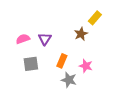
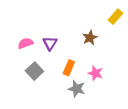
yellow rectangle: (95, 18) -> (115, 17), moved
gray square: (31, 64) -> (34, 71), turned -35

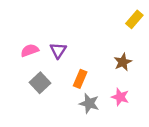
brown star: (90, 38) -> (123, 62), moved
pink star: (95, 73) -> (120, 97), moved

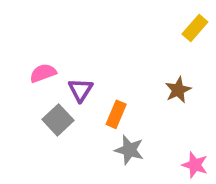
purple triangle: (58, 50) -> (81, 90), moved
pink star: (120, 97) -> (195, 165), moved

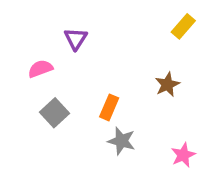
purple triangle: (81, 90) -> (76, 39), moved
pink star: (195, 165) -> (183, 155), turned 30

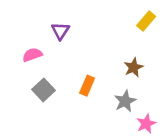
gray star: (121, 141) -> (125, 101), moved, turned 30

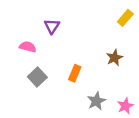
pink semicircle: (32, 55) -> (28, 47), turned 35
gray star: (125, 101) -> (96, 101), moved

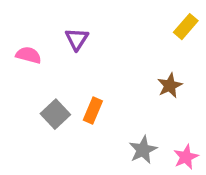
pink semicircle: (28, 47) -> (29, 55), moved
orange rectangle: (75, 73) -> (93, 111), moved

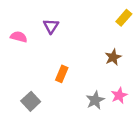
gray square: (55, 114) -> (31, 101), moved
pink star: (186, 157) -> (119, 95), moved

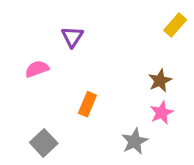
pink semicircle: (19, 37) -> (37, 69), moved, turned -35
pink star: (119, 95) -> (162, 113), moved

